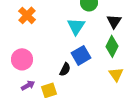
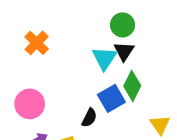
black triangle: (114, 21) -> (124, 51), moved
green diamond: (112, 46) -> (132, 86), moved

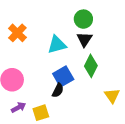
cyan triangle: (105, 58) -> (57, 45), moved, turned 42
blue square: (111, 98) -> (63, 77), moved

